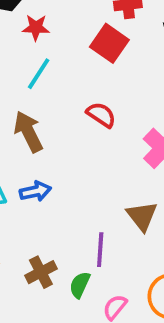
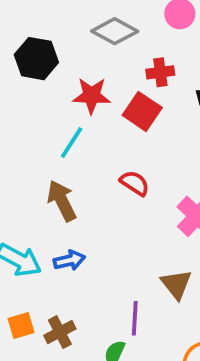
red star: (36, 28) -> (91, 96), moved, size x1.4
brown cross: (41, 272) -> (60, 332), moved

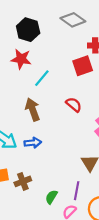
red star: (91, 96) -> (21, 59), moved
red square: (142, 111) -> (83, 66), turned 30
purple line: (135, 318) -> (77, 191), moved

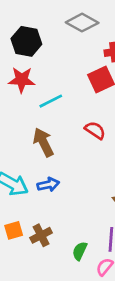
cyan line: (42, 78) -> (51, 101), turned 30

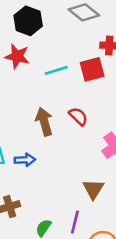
cyan line: (51, 101) -> (56, 70), moved
brown arrow: (43, 142) -> (44, 122), moved

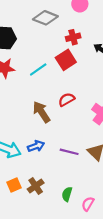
red semicircle: (78, 116) -> (66, 100), turned -56
purple line: (75, 222) -> (69, 152), moved, turned -72

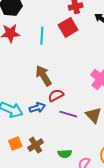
cyan line: (38, 69) -> (42, 36), turned -54
red semicircle: (66, 100) -> (56, 95), moved
green semicircle: (67, 194) -> (65, 154), turned -112

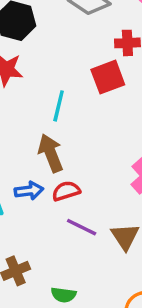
cyan line: (42, 36) -> (59, 106), moved
blue arrow: (37, 108) -> (29, 191), moved

